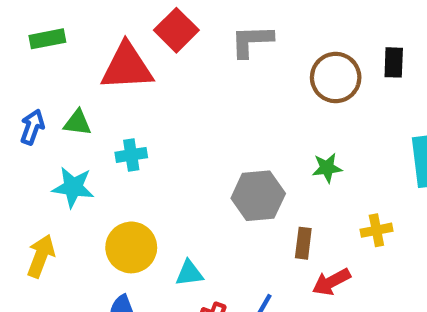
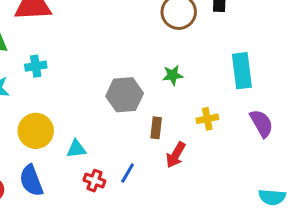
red arrow: (331, 282) -> (176, 155), turned -32

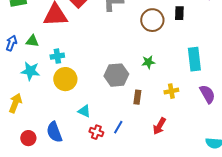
yellow circle: (36, 131) -> (65, 79), moved
cyan triangle: (76, 149) -> (84, 111), turned 32
red arrow: (176, 155) -> (159, 126), moved

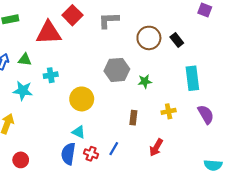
black rectangle: (179, 13) -> (177, 40), moved, turned -40
gray hexagon: (116, 75) -> (117, 70), moved
yellow circle: (65, 79) -> (82, 99), moved
blue semicircle: (54, 132) -> (68, 154), moved, turned 30

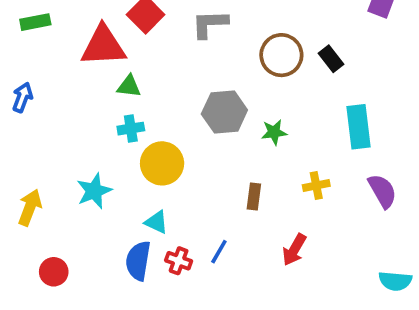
green triangle: (25, 60) -> (129, 86), moved
cyan cross: (51, 75) -> (131, 129), moved
cyan star: (23, 91) -> (94, 191), moved, turned -30

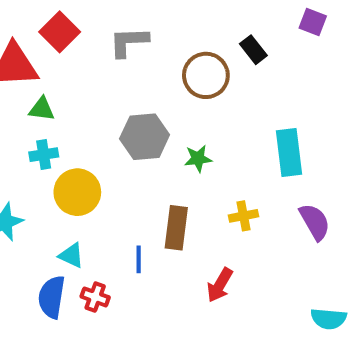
black rectangle: (331, 59) -> (253, 50), moved
brown rectangle: (254, 196) -> (176, 228), size x1.5
blue line: (219, 252) -> (139, 259), moved, turned -30

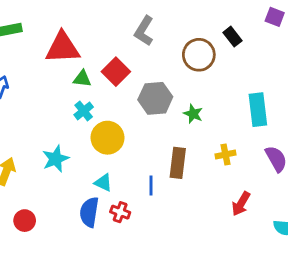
red square: (60, 32) -> (116, 72), moved
gray L-shape: (129, 42) -> (144, 31), turned -56
cyan cross: (44, 155) -> (84, 111), turned -30
green star: (198, 159) -> (193, 114), turned 30
red arrow: (220, 285) -> (241, 204), moved

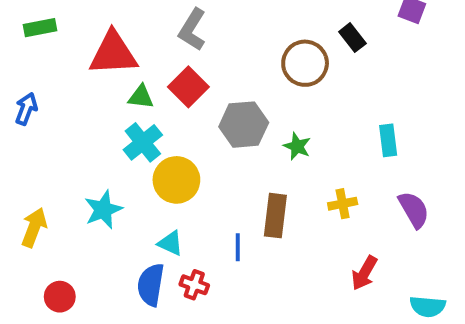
gray L-shape: (144, 31) -> (192, 30), moved
cyan rectangle: (258, 110) -> (388, 140), size x0.7
cyan cross: (84, 111) -> (143, 142), size x1.4

